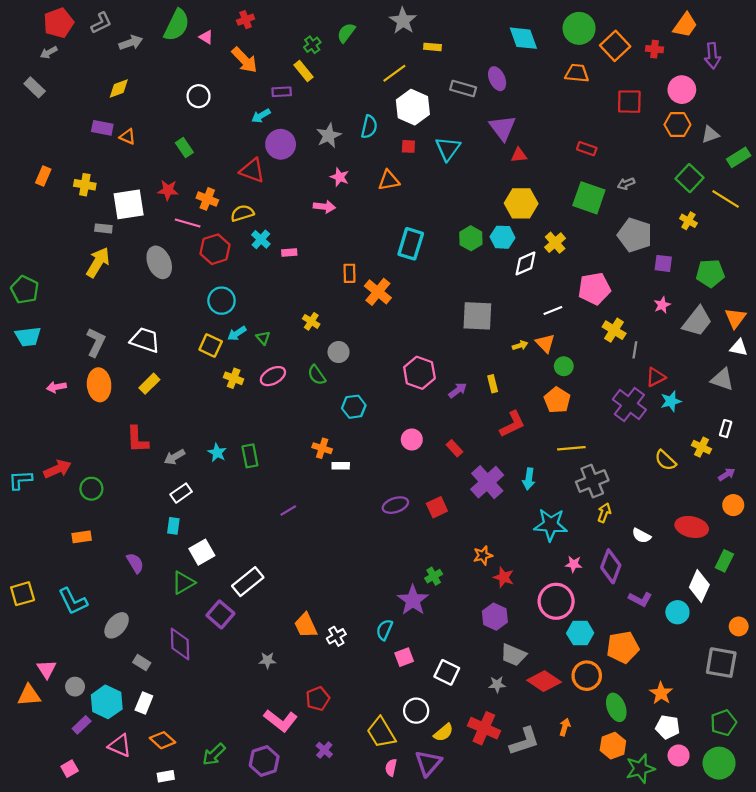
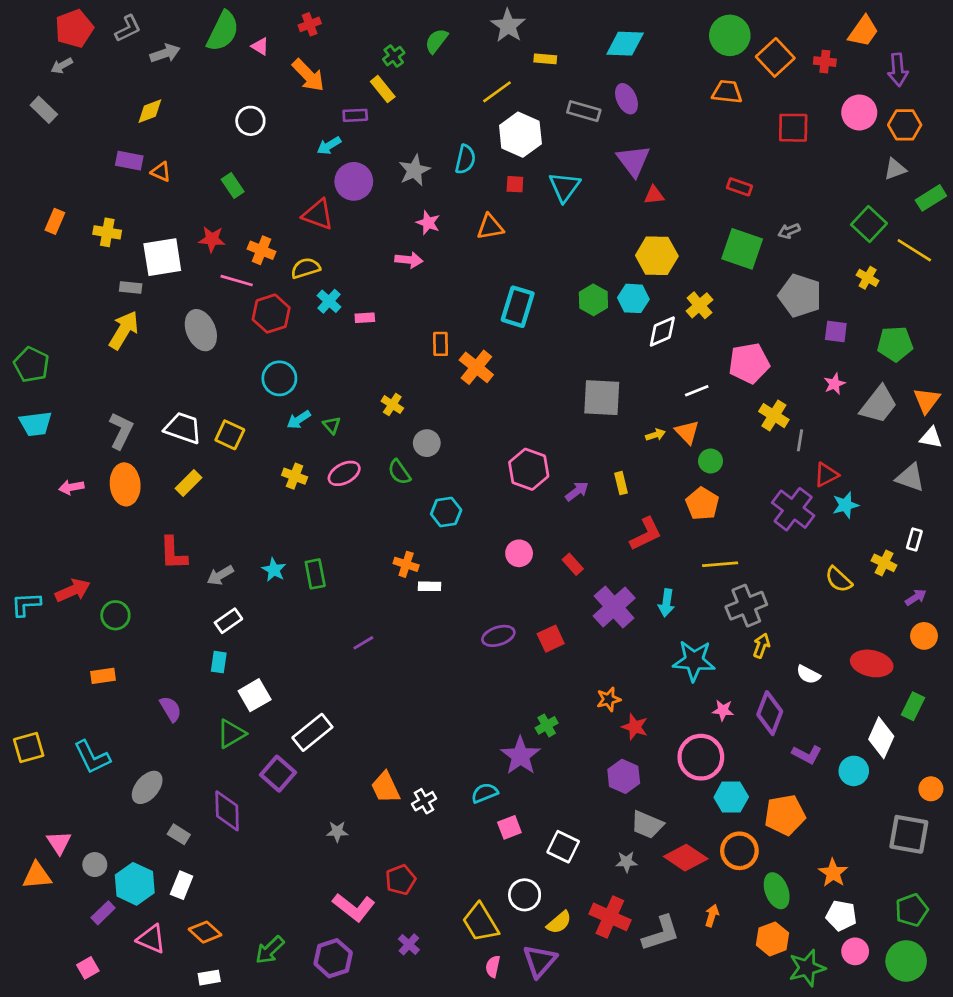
cyan diamond: (523, 38) -> (625, 44), moved, turned -68
orange hexagon: (677, 125) -> (905, 125), moved
yellow square: (211, 345) -> (230, 435), moved
cyan semicircle: (384, 630) -> (485, 793), turned 45

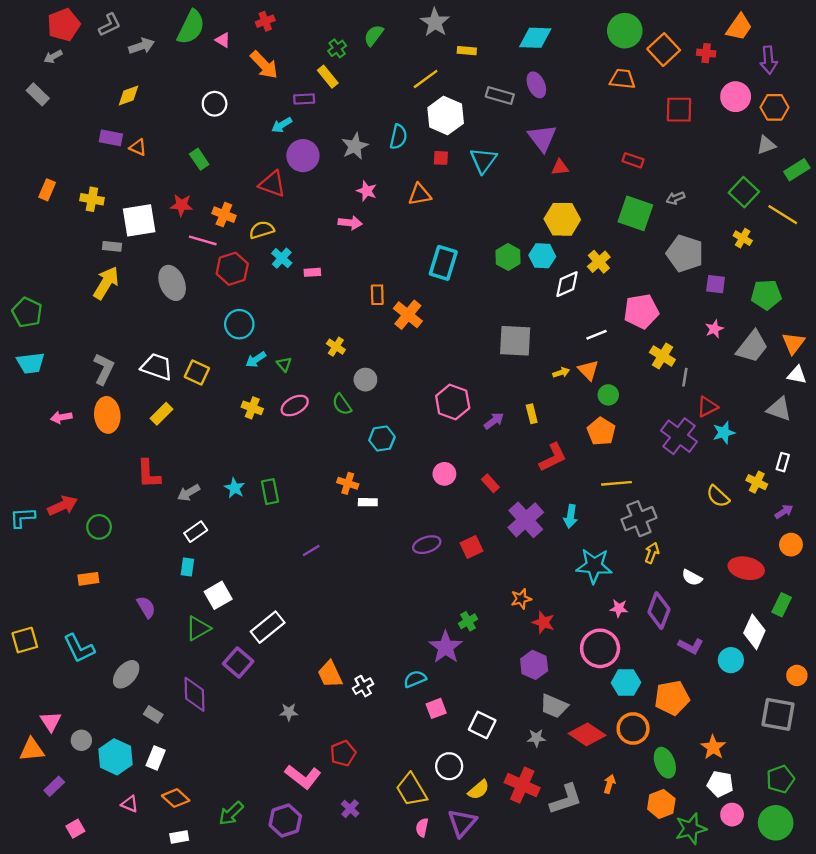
purple rectangle: (103, 913) -> (54, 786), moved
pink triangle: (151, 939) -> (130, 804), size x0.7

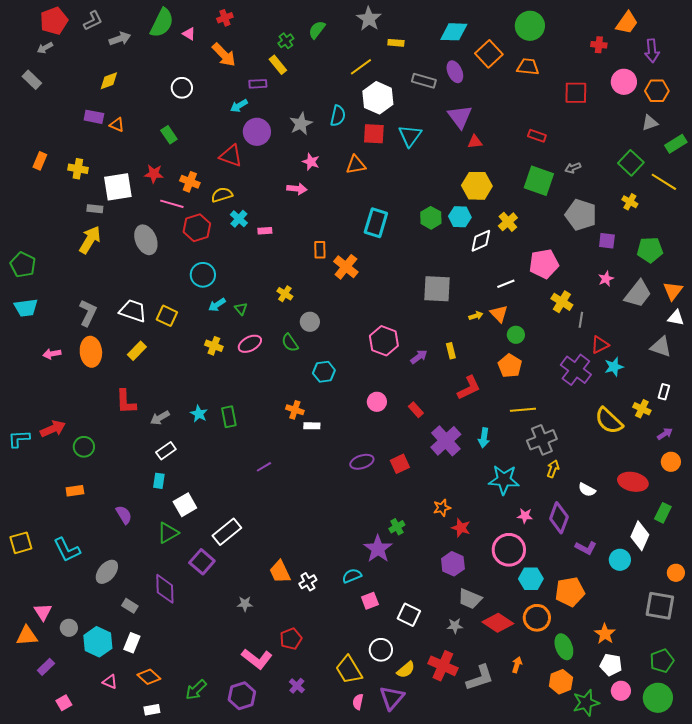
orange square: (664, 50) -> (489, 54), moved
red square: (441, 158) -> (374, 134), size x1.6
yellow semicircle: (718, 496) -> (609, 421), size x1.4

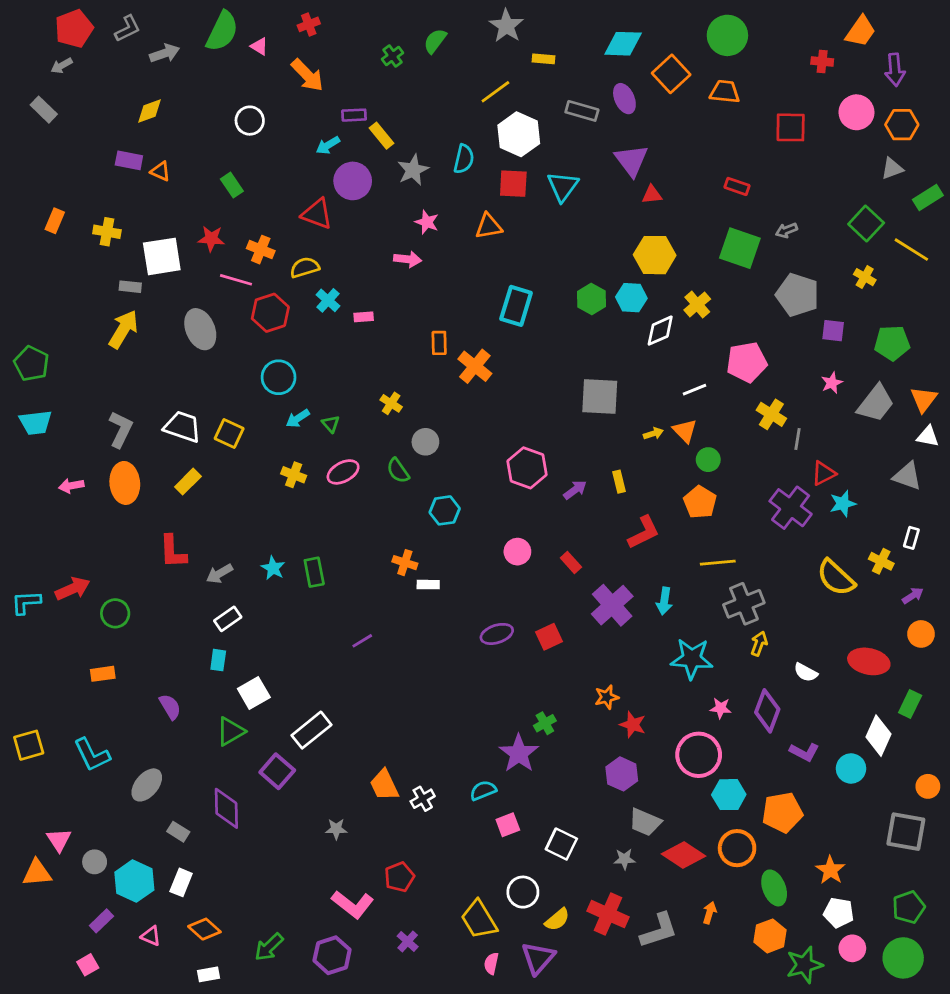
yellow rectangle: (278, 65) -> (381, 136), moved
purple rectangle: (46, 667) -> (101, 921), moved

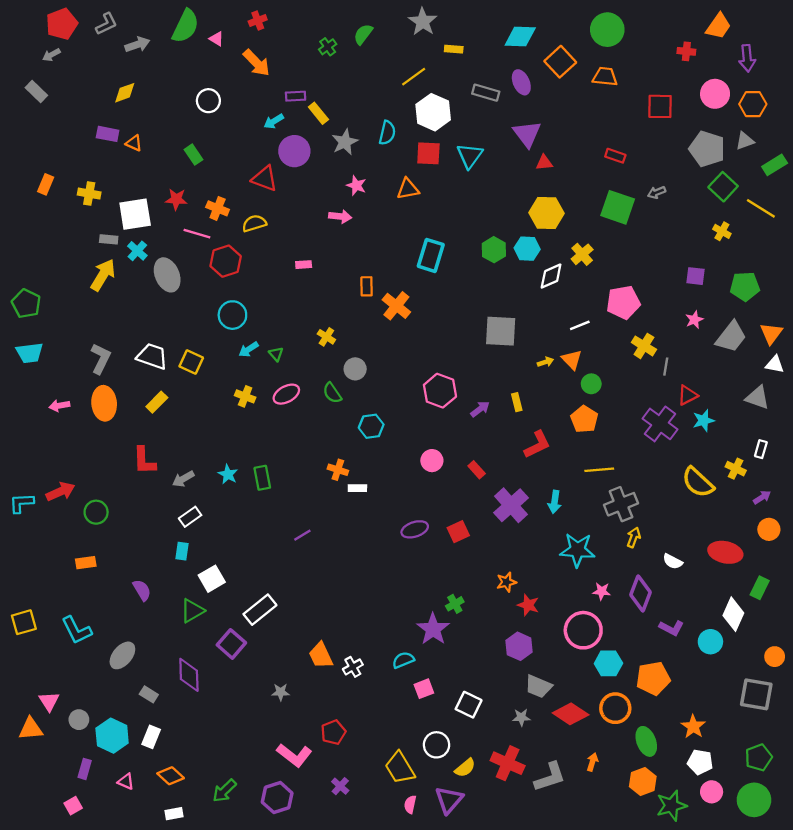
gray pentagon: (797, 295) -> (707, 149), moved
cyan cross: (328, 300) -> (137, 251), moved
purple rectangle: (101, 921) -> (85, 769), turned -30

